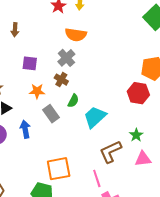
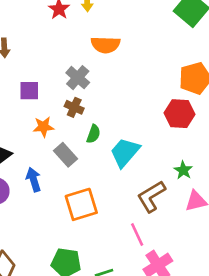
orange semicircle: (76, 35) -> (105, 45), moved
orange square: (59, 169) -> (81, 204), moved

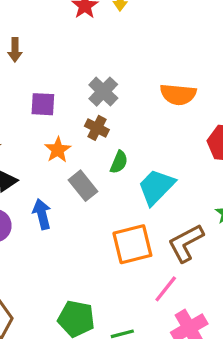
orange semicircle: (105, 45) -> (178, 94), moved
orange star: (43, 127) -> (58, 150), turned -30
orange square: (81, 204) -> (132, 244), moved
pink line: (137, 234) -> (166, 289), turned 60

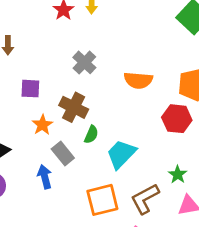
gray cross: (103, 92) -> (84, 62), moved
brown cross: (97, 128) -> (74, 107), size x1.5
blue arrow: (42, 214) -> (45, 177), moved

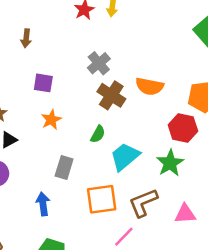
brown cross: (74, 107) -> (111, 95), moved
gray rectangle: (63, 153) -> (64, 168), moved, turned 50
green star: (178, 175) -> (170, 163), moved, size x1.5
blue arrow: (45, 177) -> (43, 204), moved

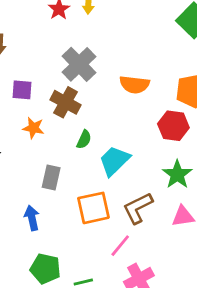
gray cross: (99, 63) -> (79, 64), size x1.4
brown cross: (111, 95) -> (66, 102), moved
orange star: (51, 120) -> (33, 128), turned -30
green star: (170, 163) -> (177, 174), moved

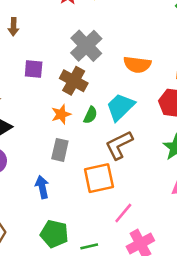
orange star: (33, 128) -> (61, 114), moved, turned -30
cyan trapezoid: (114, 161) -> (120, 107), moved
brown L-shape: (138, 208) -> (119, 145), moved

